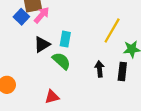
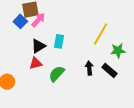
green semicircle: (61, 61) -> (57, 74), moved, turned -90
black rectangle: (122, 72) -> (109, 70), turned -56
red triangle: (52, 97) -> (36, 63), moved

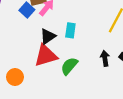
red triangle: (36, 63) -> (46, 56), size x1.6

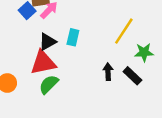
green semicircle: (69, 66) -> (49, 84), moved

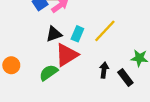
yellow line: (124, 31) -> (105, 31), moved
red triangle: (43, 63) -> (67, 55), moved, turned -30

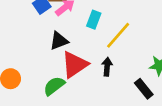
cyan rectangle: (77, 34) -> (94, 20), moved
black arrow: (104, 70) -> (107, 67), moved

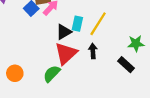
cyan rectangle: (94, 20) -> (77, 24), moved
black triangle: (59, 41) -> (64, 32), moved

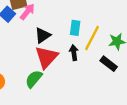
cyan rectangle: (77, 24) -> (75, 28), moved
yellow line: (98, 24) -> (92, 38), moved

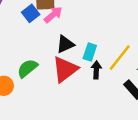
cyan rectangle: (75, 28) -> (90, 52), moved
green semicircle: (34, 79) -> (27, 68), moved

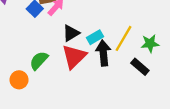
cyan rectangle: (90, 52) -> (95, 37), turned 49
black arrow: (96, 70) -> (103, 53), size x1.5

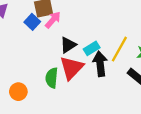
green semicircle: (39, 61) -> (52, 78), moved, turned -36

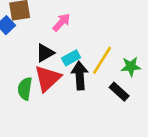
pink arrow: (53, 20) -> (61, 22), moved

